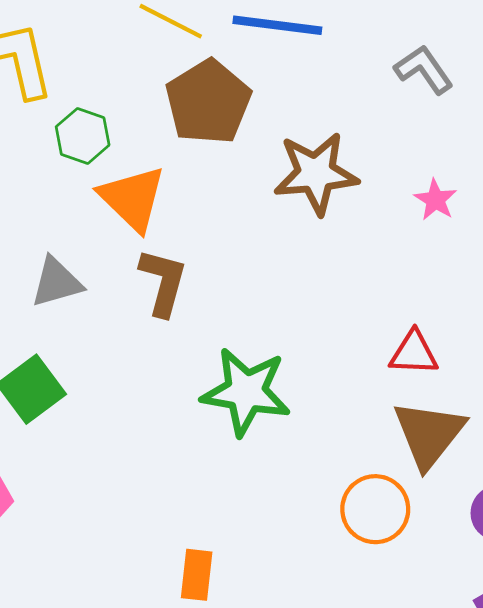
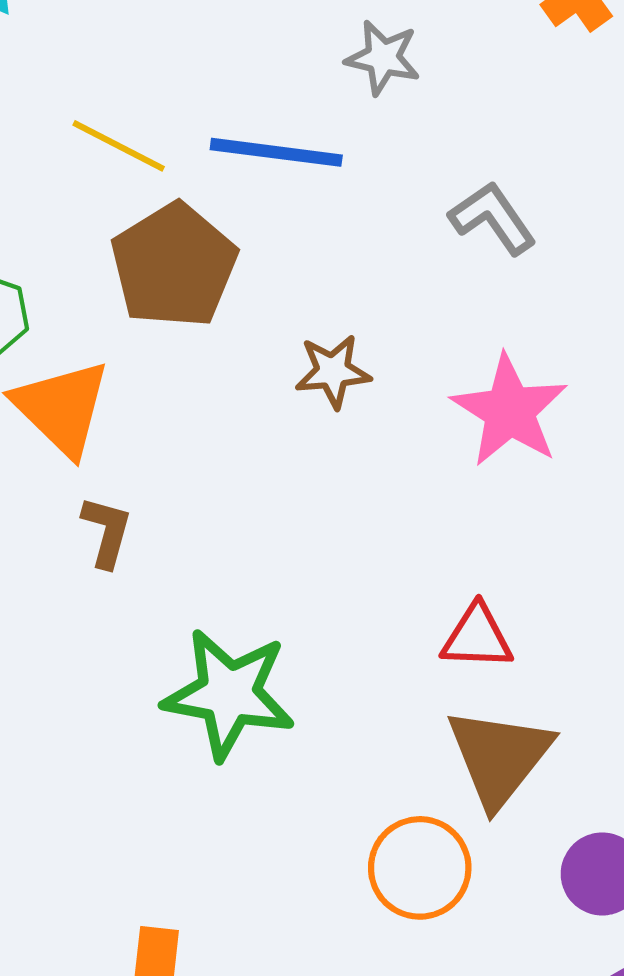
brown star: (316, 173) -> (333, 371), size x0.6
pink star: (435, 200) -> (510, 411), size x1.8
brown L-shape: (163, 282) -> (107, 532), size x0.7

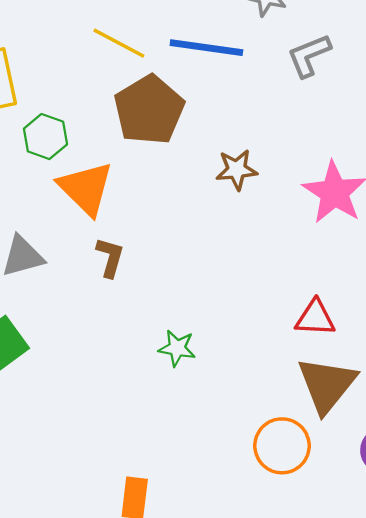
gray L-shape: (493, 218) -> (309, 56), moved, turned -78
green star: (229, 694) -> (177, 348), size x0.5

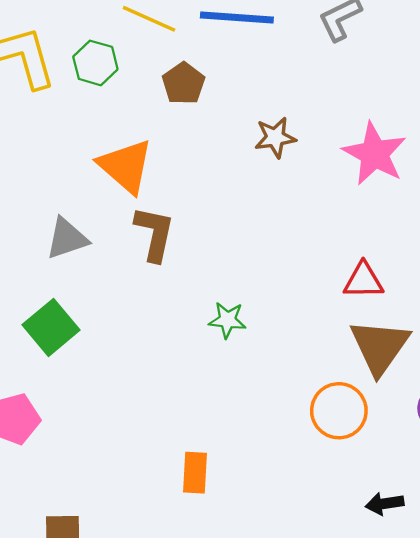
brown pentagon: (149, 110) -> (184, 84), size x0.6
green hexagon: (45, 137) -> (95, 63), moved
brown L-shape: (110, 257) -> (154, 234), size x1.4

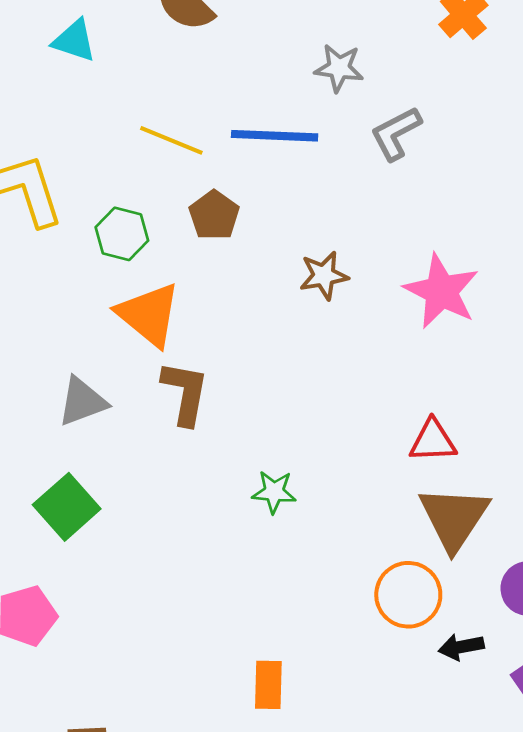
green hexagon: (95, 63) -> (122, 234), moved
orange rectangle: (195, 473) -> (268, 685), moved
black arrow: (385, 504) -> (461, 647), moved

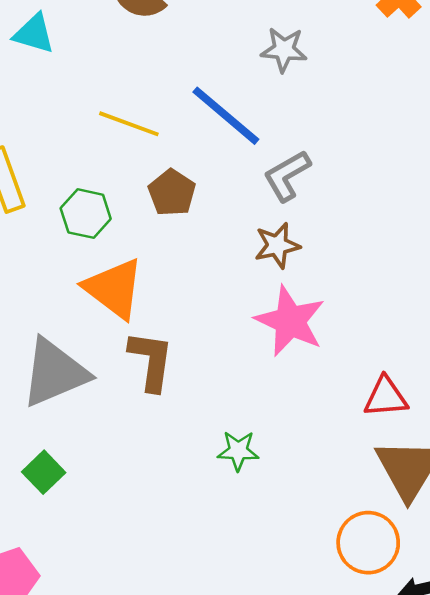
gray L-shape: (396, 133) -> (287, 176), moved
blue line: (275, 136) -> (226, 116), turned 40
pink star: (441, 291) -> (290, 321), moved
gray triangle: (82, 402) -> (55, 373), size x1.5
green square: (67, 507) -> (44, 472), size x0.7

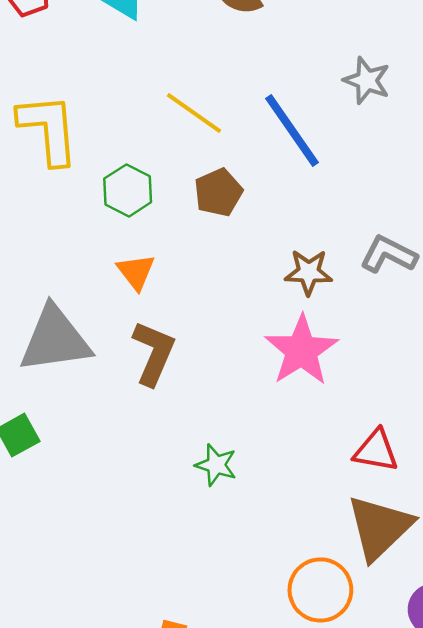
gray L-shape: (287, 176) -> (389, 255), moved, turned 42
orange triangle: (114, 288) -> (136, 272), size x0.6

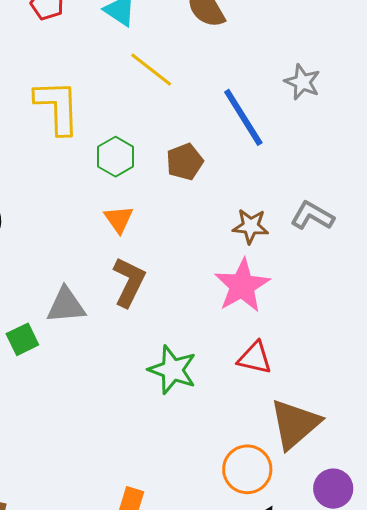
yellow line: (194, 113) -> (151, 70), moved
gray triangle: (55, 339) -> (66, 305), moved, size x0.7
red triangle: (376, 451) -> (255, 358), moved
green star: (216, 465) -> (172, 370), size x1.5

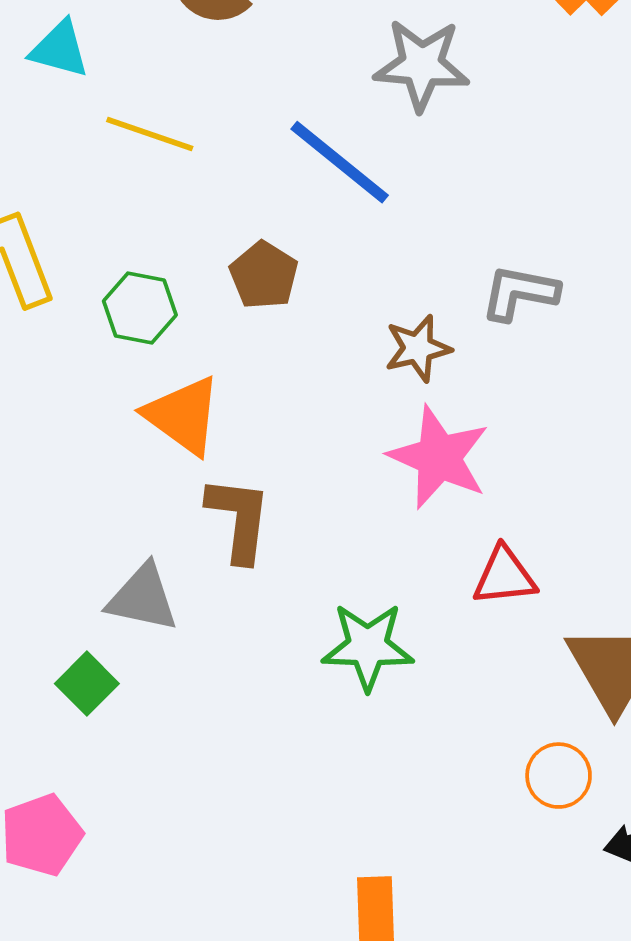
gray star: (302, 82) -> (422, 65), size x1.4
orange triangle: (119, 219) -> (183, 415), size x1.5
gray triangle: (66, 305) -> (143, 598), turned 36
orange circle: (247, 469) -> (559, 776), size x0.7

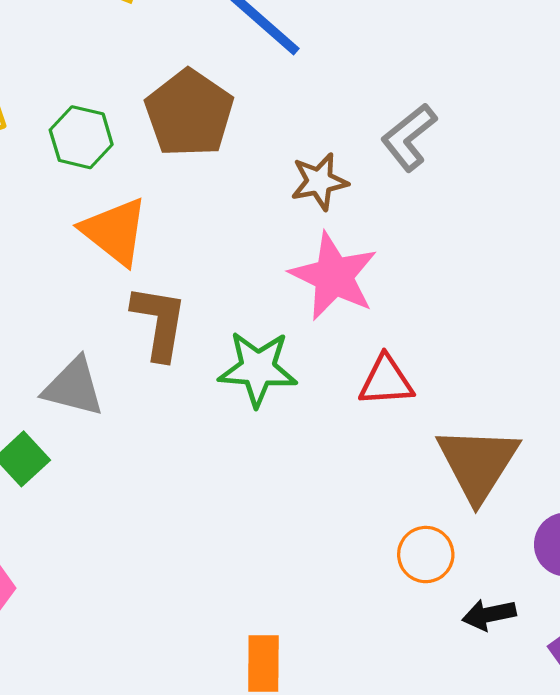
brown pentagon: (264, 275) -> (189, 113), size x1.5
gray L-shape: (520, 293) -> (409, 137), turned -52
green star: (368, 647) -> (258, 369), moved

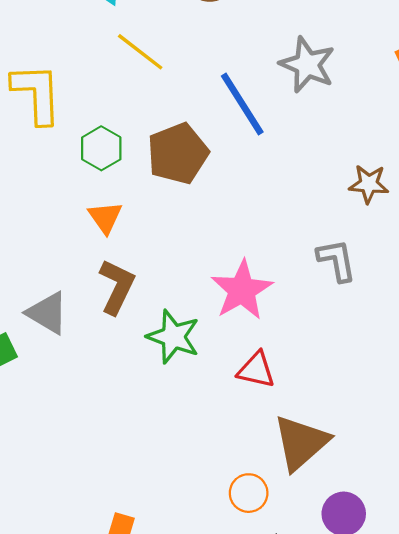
gray L-shape: (409, 137) -> (337, 260), moved, turned 102
brown star: (319, 182) -> (369, 184), moved
orange triangle: (115, 231) -> (105, 217), size x0.7

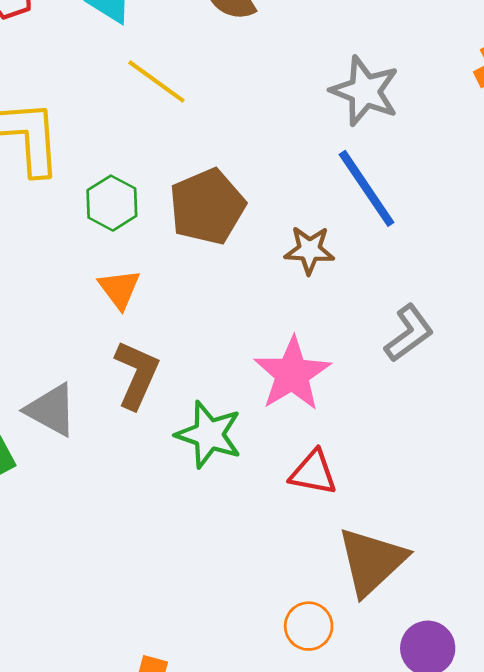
blue line: (242, 104) -> (367, 188), moved
brown star: (369, 184) -> (309, 250), moved
gray L-shape: (337, 260) -> (409, 333), turned 66

